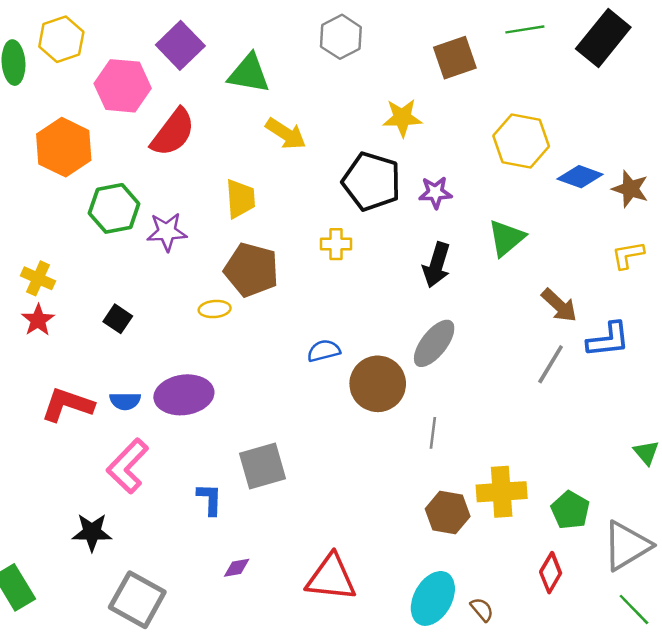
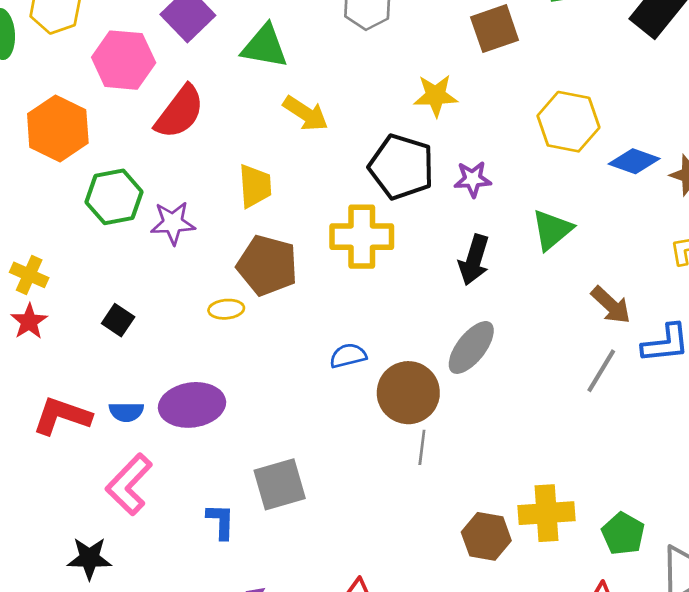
yellow cross: (336, 244) -> (362, 237), size x1.8
gray line: (433, 433) -> (422, 447), moved

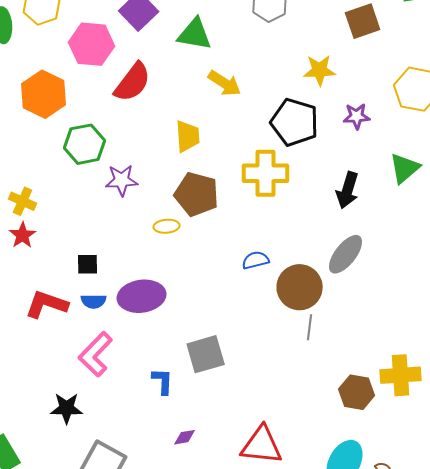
purple star: (473, 179) -> (357, 116), moved
purple star: (173, 223) -> (122, 180), moved
black square: (118, 320) -> (88, 264), moved, turned -35

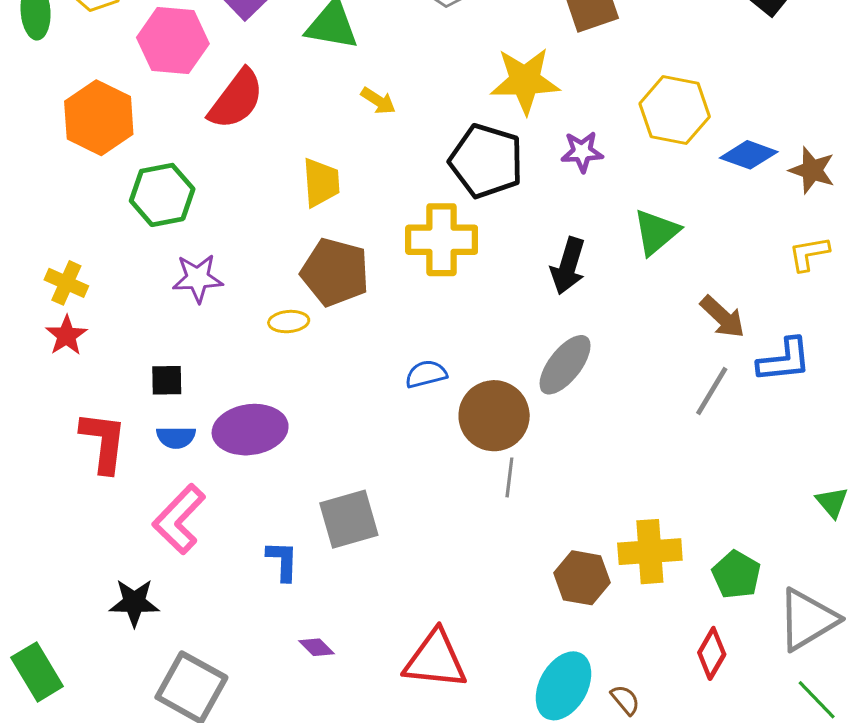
yellow star: (320, 70) -> (525, 81), size x1.4
yellow arrow: (225, 83) -> (378, 101), size x0.7
purple star: (122, 180) -> (198, 278), moved
red L-shape: (47, 304) -> (103, 442), turned 78
purple diamond: (185, 437) -> (316, 647), turned 55

